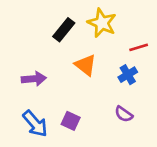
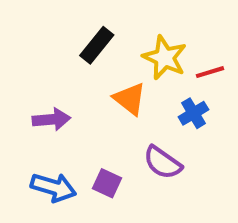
yellow star: (102, 23) -> (165, 58), moved
purple semicircle: (124, 114) -> (163, 163), moved, size x1.4
blue arrow: (35, 124) -> (53, 187), turned -32

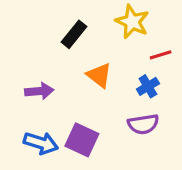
yellow star: (165, 58) -> (132, 22), moved
purple semicircle: (163, 163) -> (143, 124), moved, turned -44
purple square: (107, 183) -> (82, 140), size x1.5

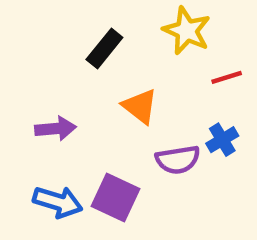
blue cross: (148, 86) -> (222, 140), moved
purple semicircle: (143, 124) -> (178, 160), moved

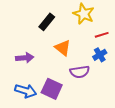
blue cross: (222, 140) -> (100, 55), moved

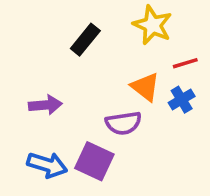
orange triangle: (63, 48) -> (145, 87), moved
purple semicircle: (80, 72) -> (123, 123), moved

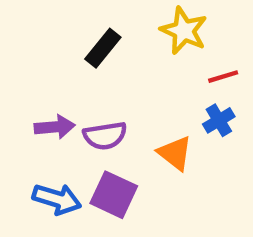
orange triangle: (145, 87) -> (175, 153), moved
purple semicircle: (123, 123) -> (105, 136), moved

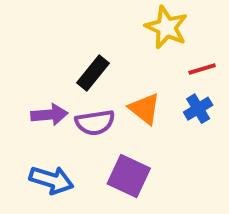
black rectangle: (103, 48) -> (93, 73), moved
orange triangle: (175, 153) -> (145, 109), moved
purple square: (114, 195) -> (129, 176), moved

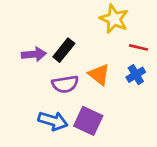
red line: (202, 69) -> (139, 47), turned 30
purple arrow: (49, 115) -> (34, 54), moved
blue arrow: (51, 180) -> (53, 121), moved

